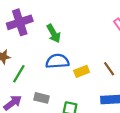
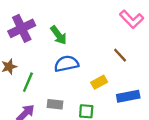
brown line: (109, 69) -> (120, 55), moved
yellow rectangle: (82, 71) -> (99, 82), moved

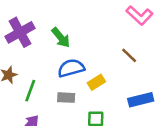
yellow rectangle: (99, 82) -> (96, 82), moved
gray rectangle: (55, 104) -> (66, 98), moved

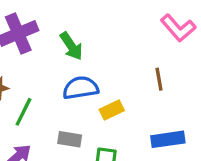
brown line: (129, 55) -> (159, 79), turned 30
gray rectangle: (66, 98) -> (70, 139), moved

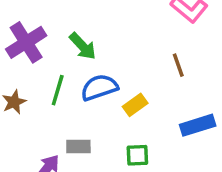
green line: (24, 112) -> (58, 90), moved
gray rectangle: (70, 139) -> (78, 147), moved

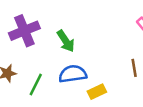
green line: (58, 90) -> (36, 85), moved

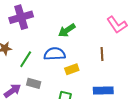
green arrow: (66, 41) -> (67, 30), moved, turned 84

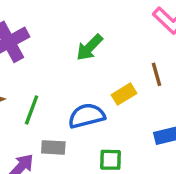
blue semicircle: (55, 54) -> (87, 116), moved
yellow rectangle: (72, 69) -> (124, 94), moved

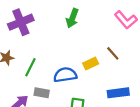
green arrow: (90, 47) -> (72, 18), moved, turned -30
brown line: (156, 74) -> (113, 53), turned -32

